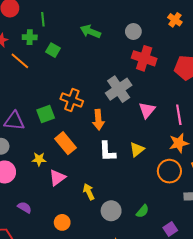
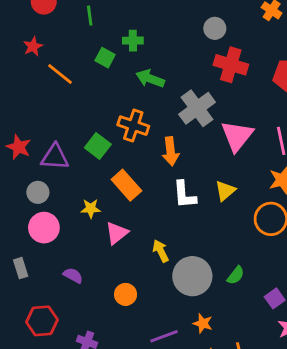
green arrow: (90, 31) -> (150, 79), moved
green cross: (30, 37) -> (133, 41), moved
pink triangle: (147, 110) -> (237, 136), size x1.4
green square: (46, 114) -> (98, 146), turned -30
gray circle: (111, 211) -> (192, 276), size x1.4

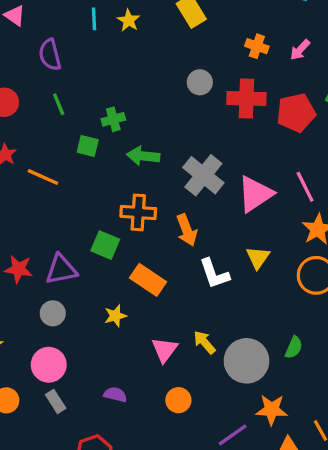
red cross: (231, 65) -> (246, 99), moved
pink triangle: (237, 136) -> (255, 194), turned 33
pink circle: (44, 228) -> (49, 365), moved
pink triangle: (117, 233) -> (165, 350), moved
orange star: (203, 323) -> (272, 410), size x1.4

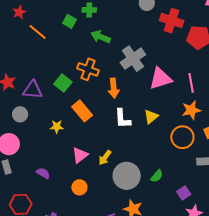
yellow arrow: (204, 342) -> (105, 158), turned -119

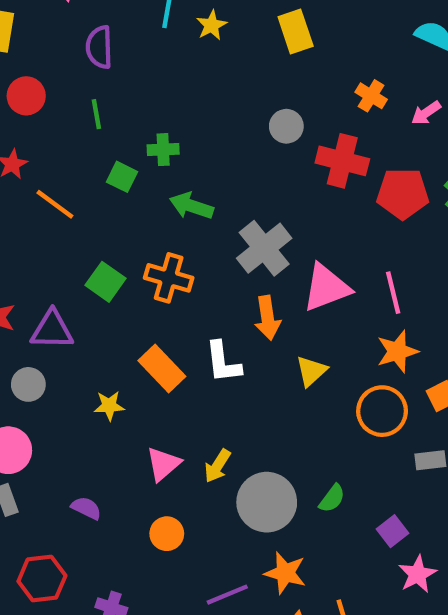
green square: (63, 83) -> (105, 282), moved
orange arrow: (114, 88) -> (268, 318), moved
white L-shape: (122, 119) -> (223, 362), moved

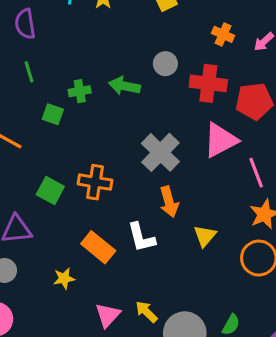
green arrow: (191, 206) -> (124, 86), moved
pink triangle: (326, 288) -> (220, 140), moved
yellow arrow: (217, 466) -> (146, 312), turned 110

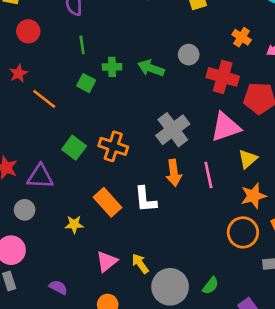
green line: (29, 72) -> (82, 45), moved
pink line: (256, 173) -> (208, 175), moved
yellow triangle: (205, 236) -> (248, 159), moved

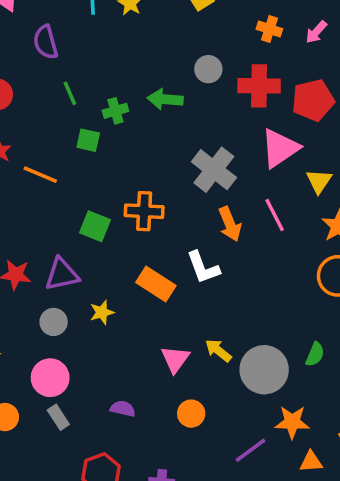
yellow star: (74, 224) -> (102, 312), moved

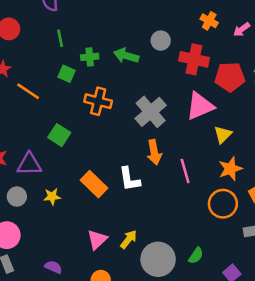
orange cross: (144, 211) -> (98, 101), moved
pink line: (275, 215) -> (185, 171), moved
yellow arrow: (218, 350) -> (129, 239), turned 78

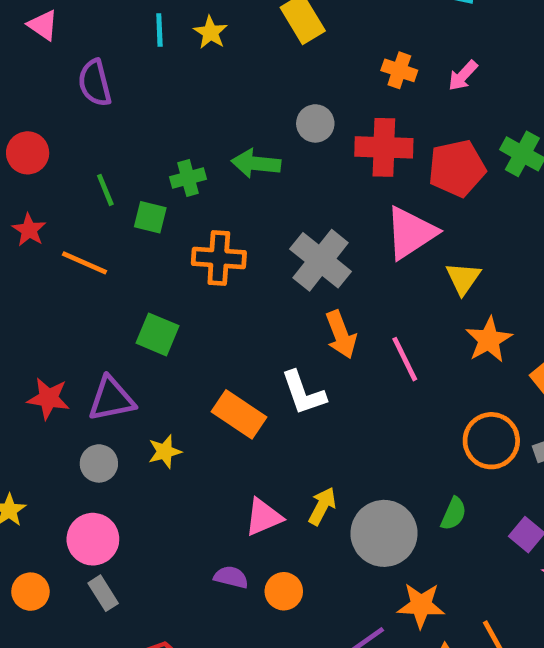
green line: (60, 38) -> (105, 190), moved
orange circle: (223, 204) -> (491, 441), moved
pink triangle: (97, 240) -> (263, 517), turned 30
purple semicircle: (53, 267) -> (231, 577), moved

